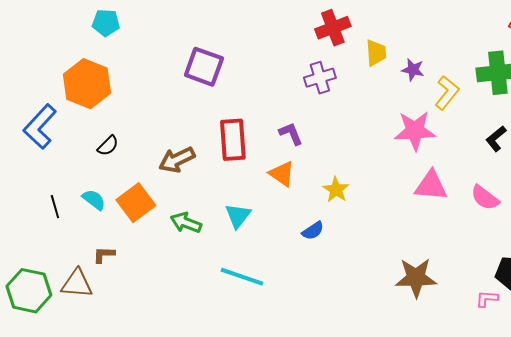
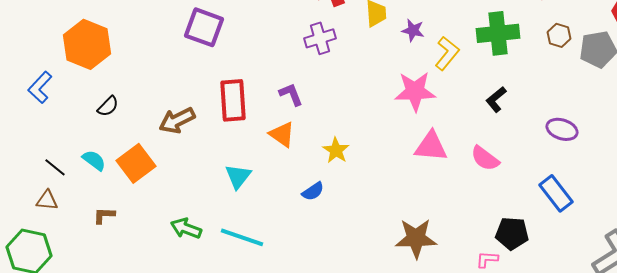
blue L-shape: (40, 127) -> (40, 87), size x0.7
black line: (55, 207) -> (55, 167), turned -35
green arrow: (186, 223) -> (186, 228), moved
brown triangle: (77, 284) -> (47, 200), moved, size x0.7

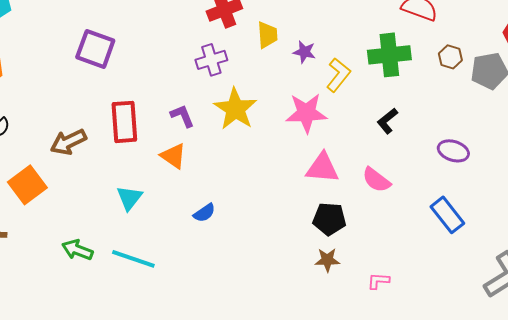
yellow star: (336, 150) -> (235, 109), moved, size x1.6
black pentagon: (512, 233) -> (329, 219), moved
brown star: (416, 238) -> (327, 260), moved, size x0.6

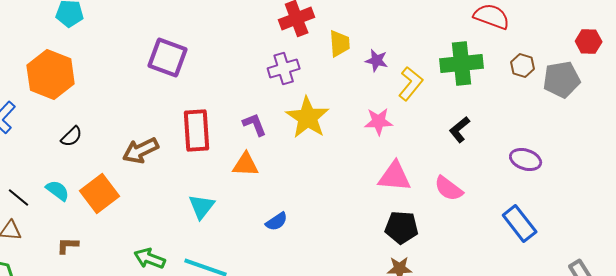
pink star: (306, 113) -> (379, 122), size x0.7
orange triangle: (173, 156) -> (246, 164), turned -32

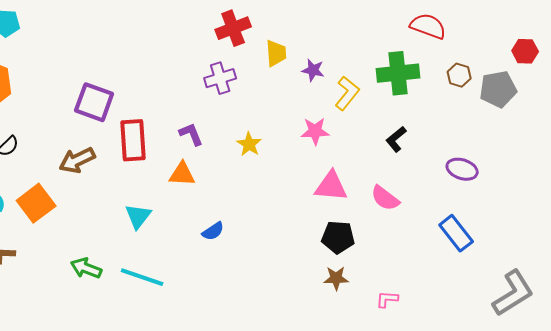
purple square: (168, 58) -> (94, 102), moved
yellow star: (308, 118) -> (249, 144), moved, size x0.6

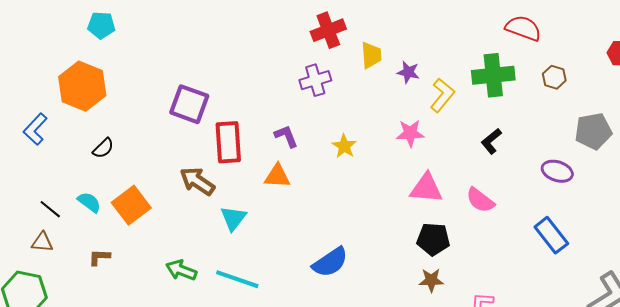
gray pentagon: (498, 89) -> (593, 131), moved
brown arrow: (77, 160) -> (197, 181), moved, turned 60
blue semicircle: (213, 231) -> (330, 262), moved, size x1.6

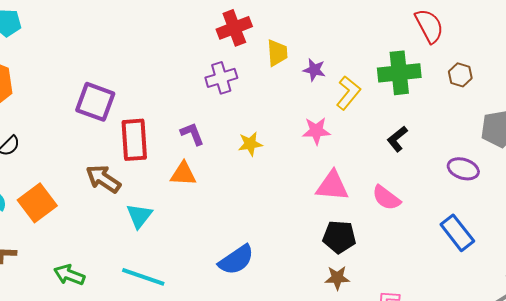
red semicircle: (523, 28) -> (429, 26), turned 42
yellow star: (344, 146) -> (250, 144), turned 30
green arrow: (181, 270) -> (69, 275), moved

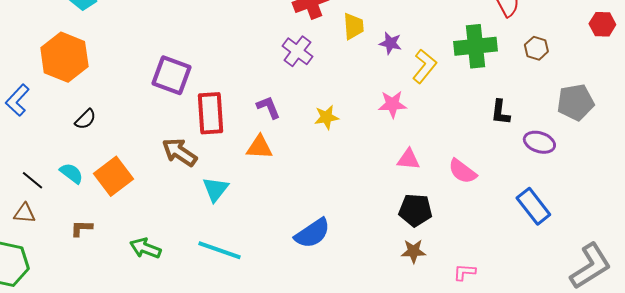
purple cross: (221, 78) -> (297, 51), turned -36
black L-shape: (397, 139) -> (500, 112), moved, turned -44
pink triangle: (332, 186) -> (408, 159), size x0.7

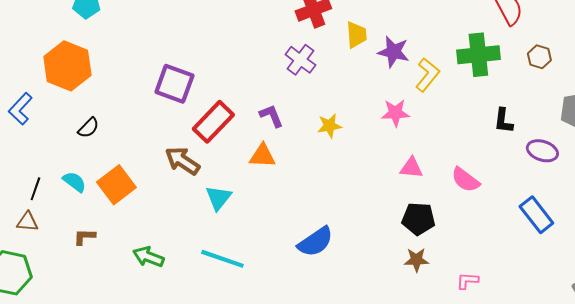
purple star: (390, 43) -> (393, 52), size x1.4
red rectangle: (210, 113) -> (213, 122), turned 48
black line: (32, 180) -> (35, 189), turned 70

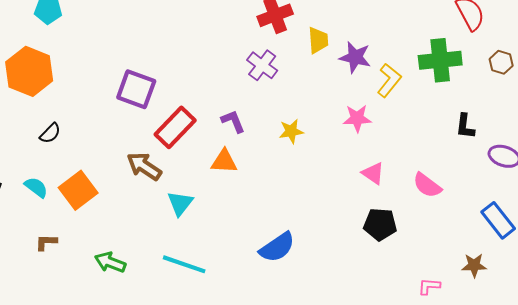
pink triangle: (411, 168) -> (373, 173), turned 30
brown star: (416, 260) -> (474, 265), moved

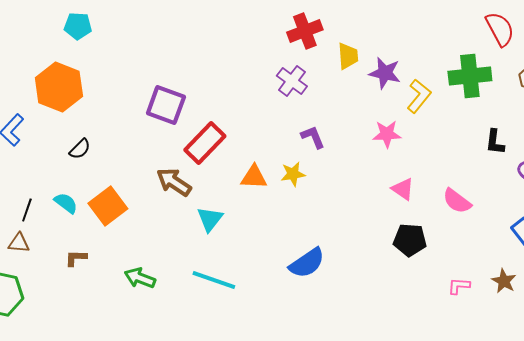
purple L-shape: (233, 121) -> (313, 137), moved
yellow star: (291, 131) -> (293, 174), moved
brown star: (474, 265) -> (504, 281), turned 30
pink L-shape: (429, 286) -> (459, 286), moved

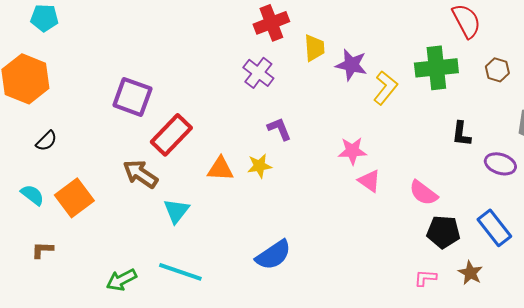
pink star: (387, 134) -> (352, 151), moved
black pentagon: (410, 240) -> (443, 232), moved
green arrow: (140, 278) -> (121, 280), moved, turned -48

